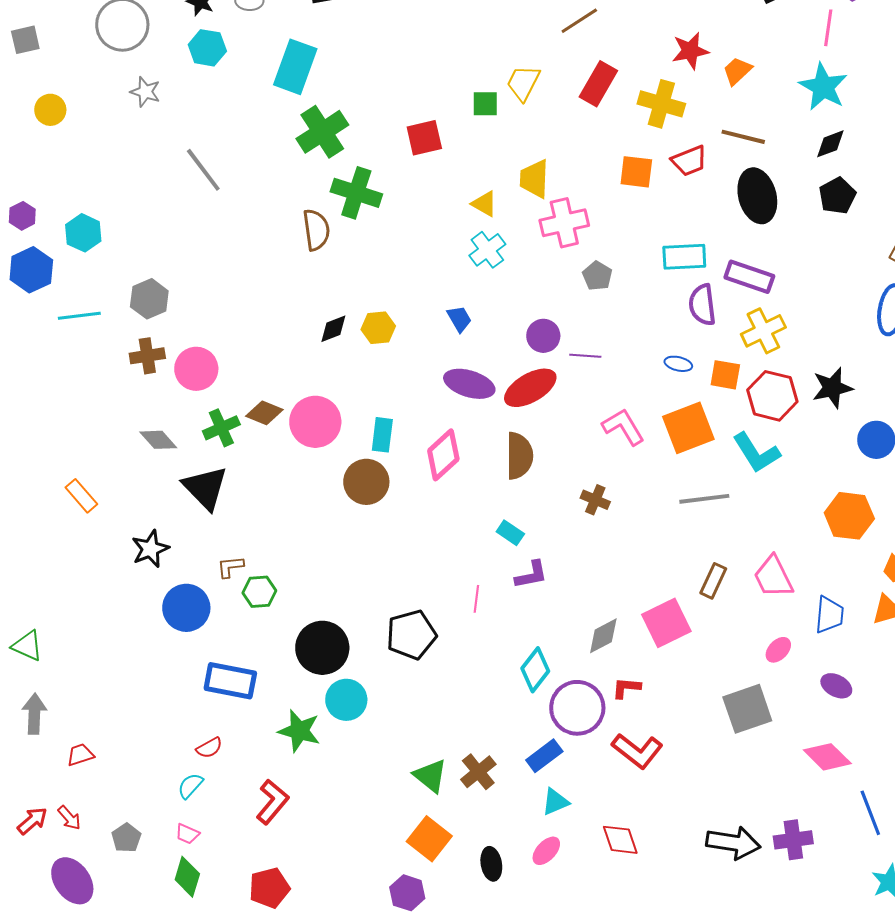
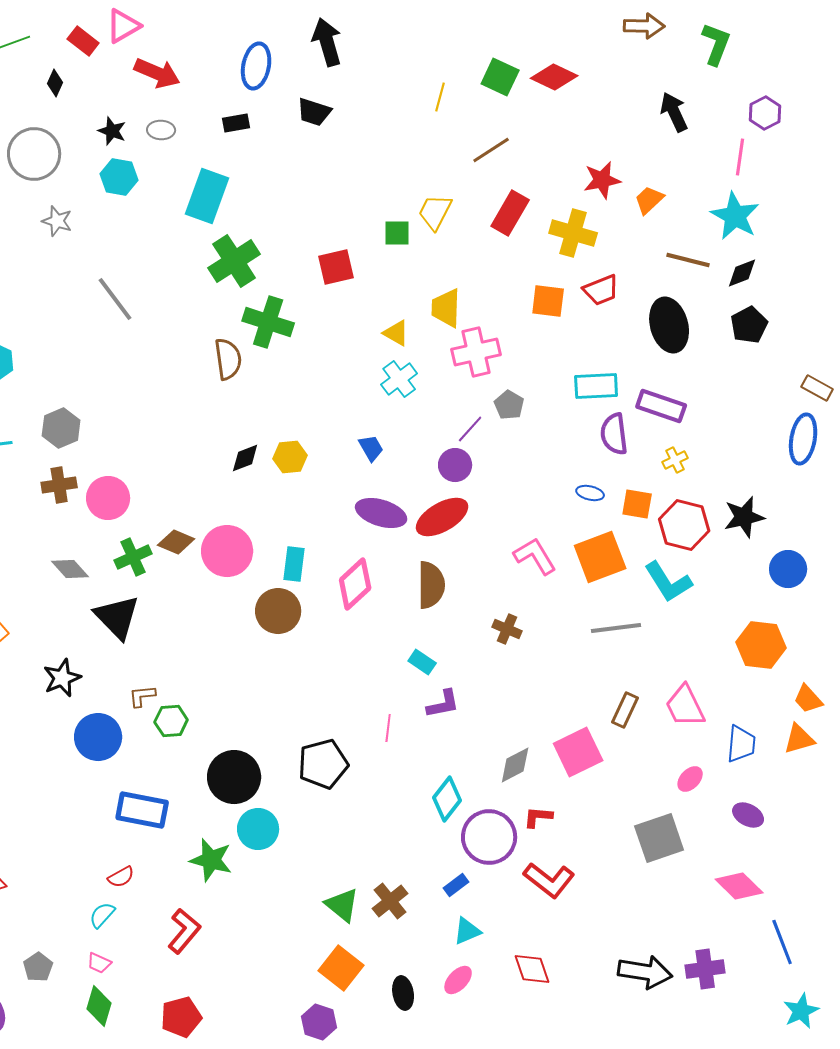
brown line: (743, 137) -> (688, 260), moved
yellow cross: (763, 331) -> (675, 460), size x0.6
purple line: (585, 356) -> (470, 429), moved, turned -52
blue rectangle: (544, 756) -> (456, 885), size x0.7

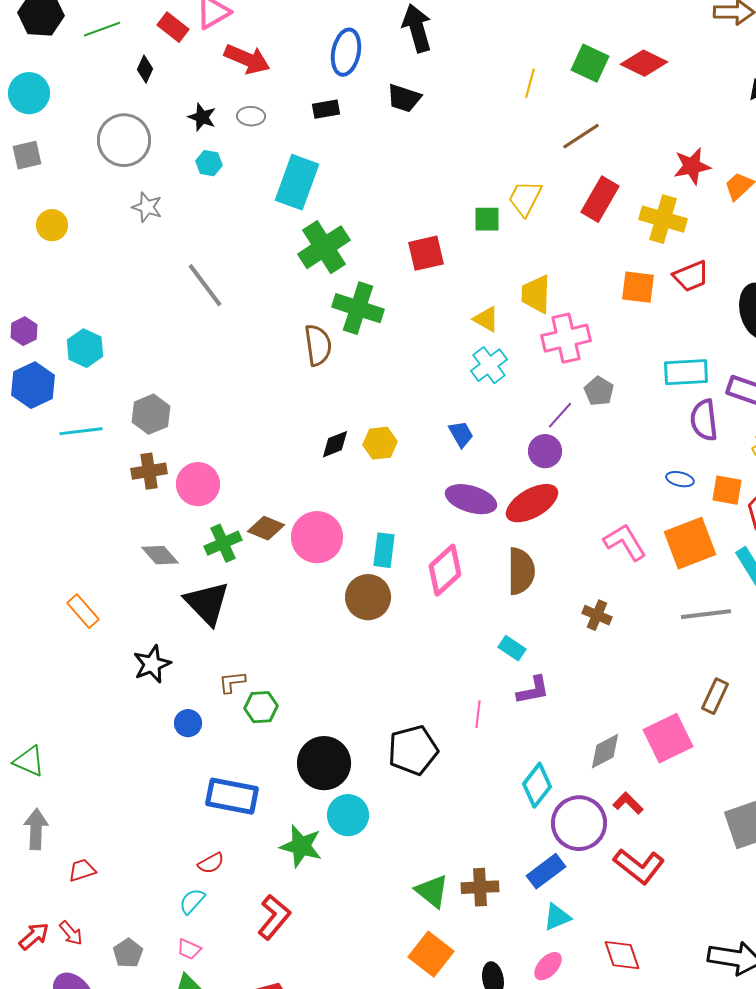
cyan hexagon: (119, 177) -> (209, 163), size x0.7
blue circle: (98, 737) -> (188, 723), size x0.6
red L-shape: (538, 817) -> (628, 803), turned 40
blue rectangle: (456, 885) -> (546, 871), size x1.5
brown cross: (390, 901) -> (480, 887), turned 36

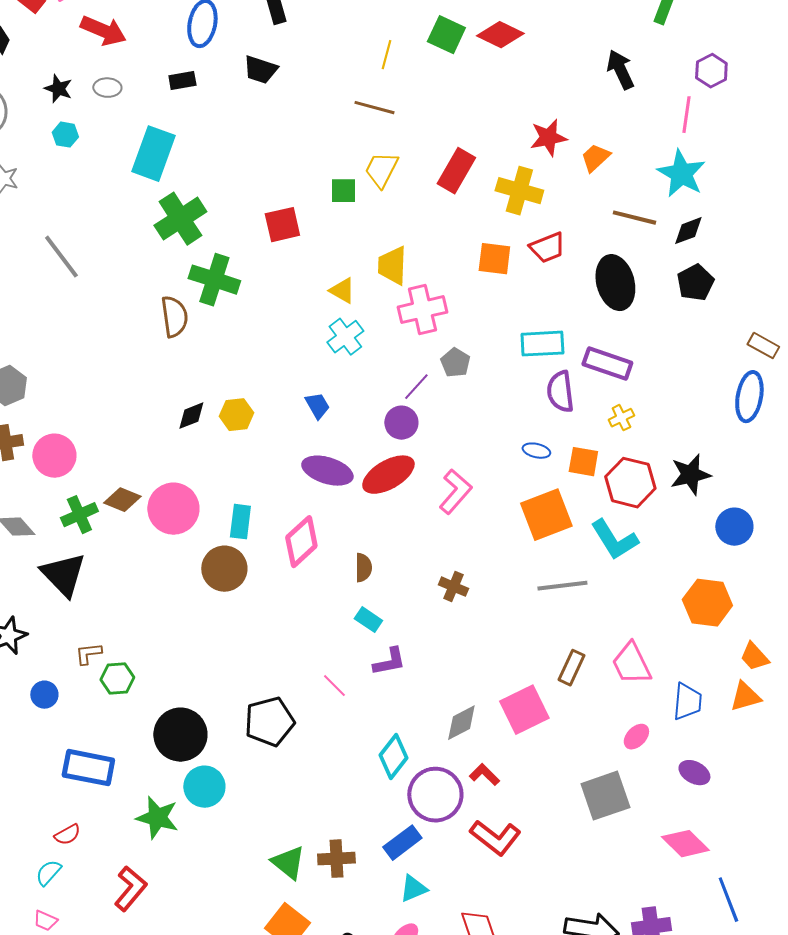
brown line: (581, 136) -> (374, 108), moved, turned 48
pink L-shape: (625, 542) -> (455, 492), moved, turned 72
brown semicircle: (521, 571) -> (363, 568), moved, size x0.6
pink line: (478, 714) -> (334, 686), turned -52

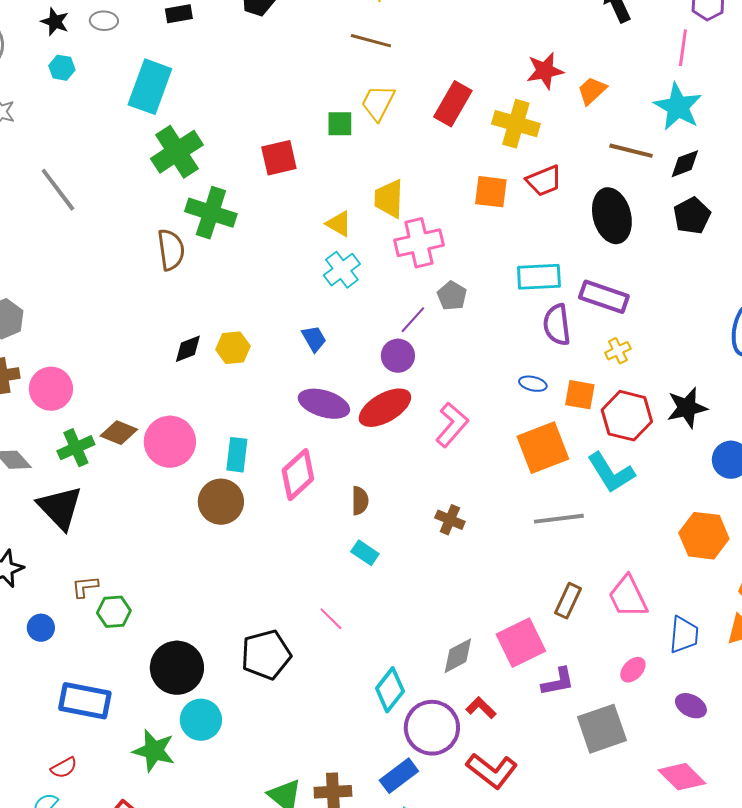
purple L-shape: (389, 662) -> (558, 682), moved

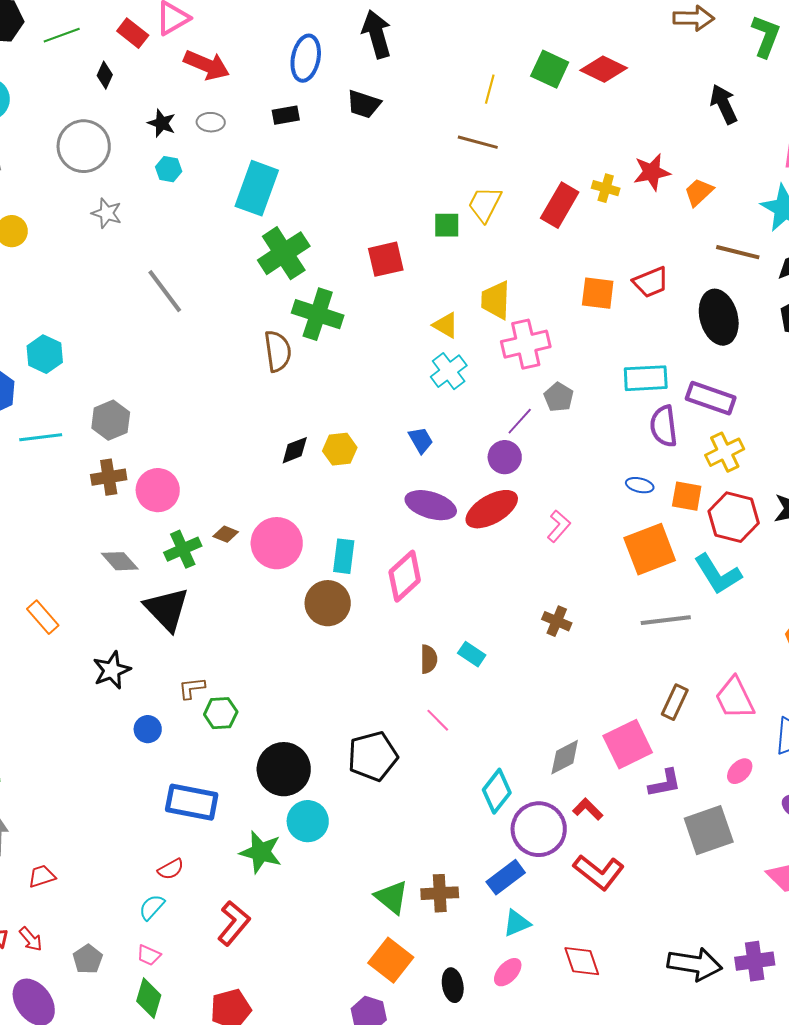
yellow cross: (516, 124) -> (606, 188), moved, size x0.6
yellow cross: (618, 351) -> (725, 452), size x1.5
pink L-shape: (452, 425) -> (559, 526), size x0.7
brown diamond: (119, 433) -> (226, 534), size x0.7
brown semicircle: (360, 501) -> (429, 659), moved

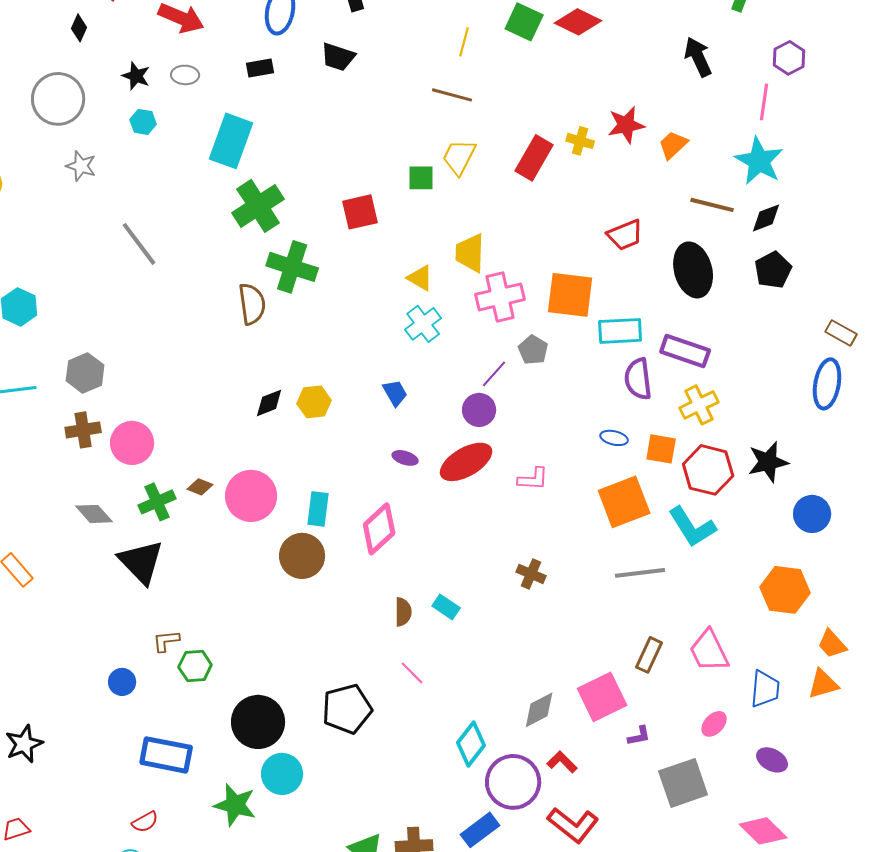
orange square: (598, 293) -> (570, 295), moved, size x1.4
purple ellipse: (431, 505) -> (405, 458), size x0.5
pink L-shape: (559, 526) -> (533, 479), turned 52
black star: (112, 670) -> (24, 744), moved
purple L-shape: (665, 783) -> (639, 736), size x0.7

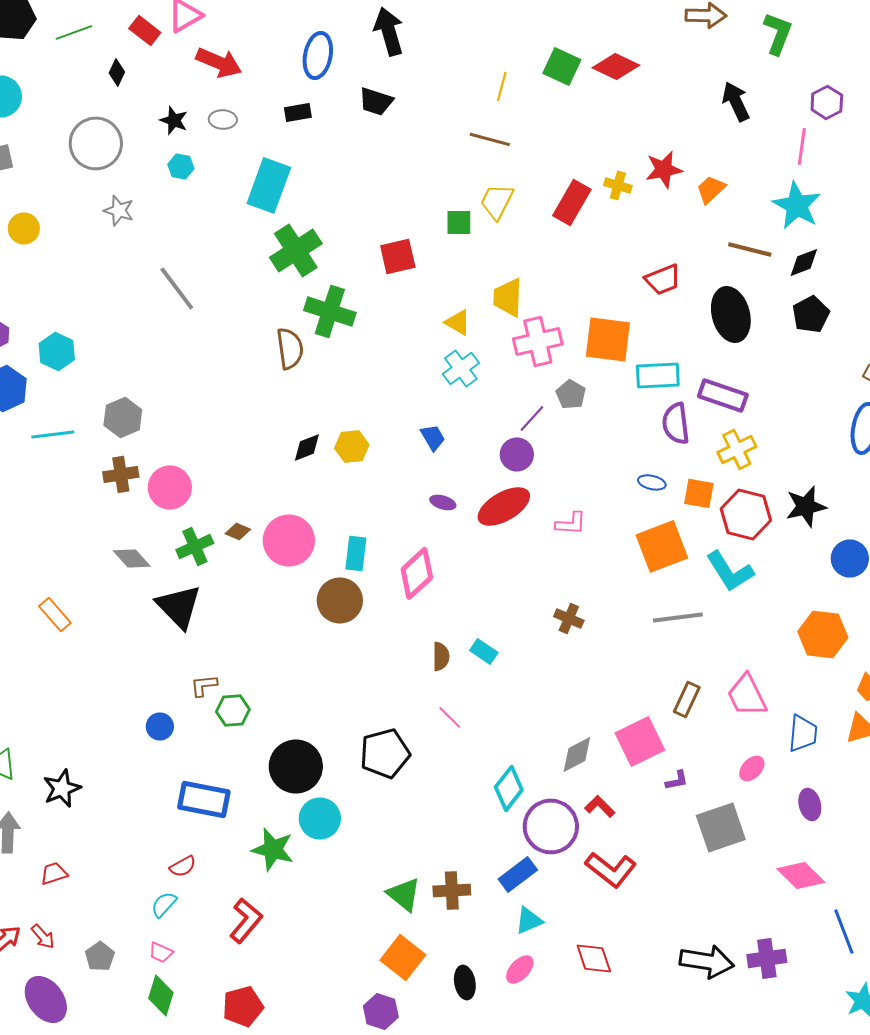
purple ellipse: (772, 760) -> (810, 804), turned 48

